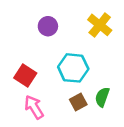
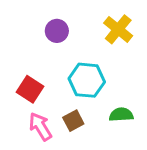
green semicircle: (102, 97) -> (121, 115), turned 66
brown square: (78, 102) -> (73, 121), moved

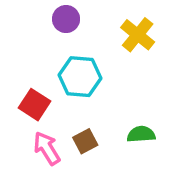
purple circle: (57, 31) -> (66, 19), moved
cyan hexagon: (87, 80) -> (80, 77), moved

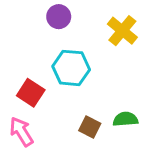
brown square: (85, 141) -> (90, 127), moved, turned -35
pink arrow: (47, 148) -> (21, 132), moved

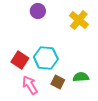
cyan hexagon: (71, 68) -> (46, 58), moved
pink arrow: (21, 132) -> (30, 85), moved

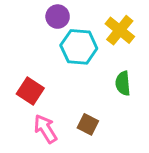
cyan hexagon: (46, 58) -> (79, 47), moved
green semicircle: (81, 77) -> (123, 83), moved, turned -91

